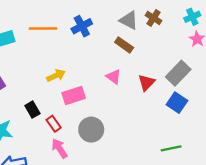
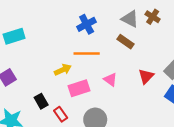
orange line: (43, 29) -> (87, 54), moved
pink triangle: (114, 77) -> (110, 80), moved

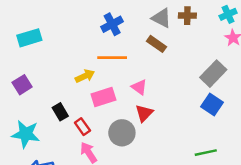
brown cross: (153, 17) -> (187, 16), turned -32
red triangle: (146, 76) -> (144, 113), moved

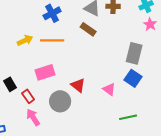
gray rectangle: (213, 74) -> (134, 53), turned -30
yellow arrow: (85, 76) -> (25, 40), moved
pink triangle: (139, 87) -> (109, 89), moved
red triangle: (144, 113) -> (78, 85), turned -35

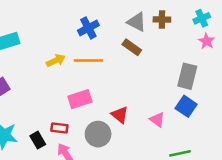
black rectangle: (10, 84) -> (38, 140), moved
red rectangle: (28, 96) -> (59, 128), turned -48

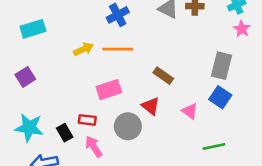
brown rectangle: (132, 47) -> (163, 76), moved

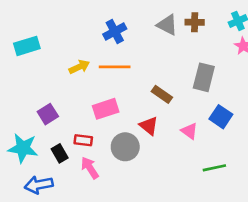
gray rectangle: (221, 66) -> (204, 77), moved
purple square: (25, 77) -> (48, 114), moved

